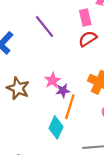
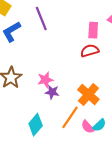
purple line: (45, 26) -> (41, 19), moved
orange line: (70, 107) -> (70, 117), moved

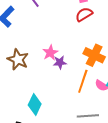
cyan diamond: (36, 125) -> (35, 105), moved

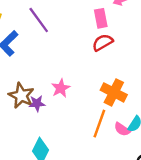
purple star: (60, 62) -> (37, 103), moved

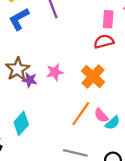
orange cross: (114, 92) -> (93, 77), moved
pink semicircle: (122, 129) -> (101, 115), moved

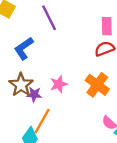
blue L-shape: (19, 19) -> (24, 48), moved
orange line: (81, 114) -> (42, 121), moved

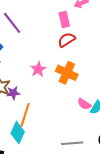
pink star: (59, 84) -> (38, 69), moved

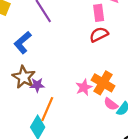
pink star: (38, 69) -> (84, 87), moved
orange cross: (67, 73) -> (103, 83), moved

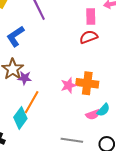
orange cross: (103, 83) -> (87, 83), turned -30
pink semicircle: (111, 104) -> (93, 115), moved, turned -64

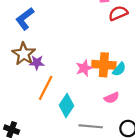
red semicircle: (89, 37) -> (118, 13), moved
cyan semicircle: (103, 110) -> (119, 69), moved
cyan diamond: (20, 118) -> (67, 105), moved

